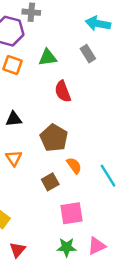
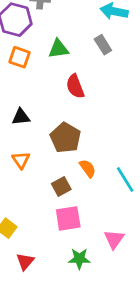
pink square: (72, 213) -> (68, 218), moved
pink triangle: (97, 246) -> (114, 239), moved, turned -30

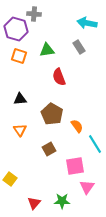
orange semicircle: (88, 168) -> (77, 126), moved
pink square: (68, 218) -> (75, 166), moved
red triangle: (25, 262) -> (34, 203), moved

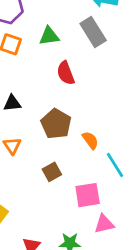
gray rectangle: (79, 47) -> (93, 32), size x1.5
pink triangle: (87, 187) -> (104, 224), turned 42

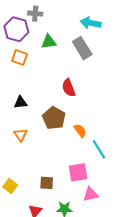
green triangle: (49, 36) -> (49, 42), moved
red semicircle: (66, 73) -> (69, 88), moved
brown square: (52, 172) -> (47, 183), moved, turned 32

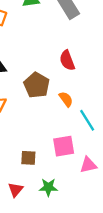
red semicircle: (69, 88) -> (67, 60), moved
pink triangle: (91, 194) -> (88, 165), moved

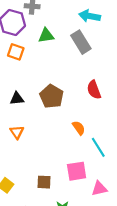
red semicircle: (67, 60) -> (94, 90), moved
brown pentagon: (37, 85) -> (52, 96), moved

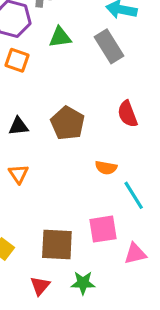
orange semicircle: (79, 128) -> (106, 168), turned 136
brown square: (44, 182) -> (57, 244), size x1.6

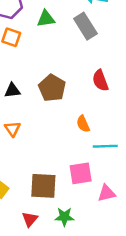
orange semicircle: (106, 168) -> (83, 124), turned 56
cyan line: (134, 195) -> (105, 146), turned -60

